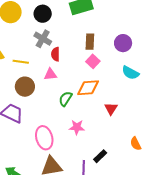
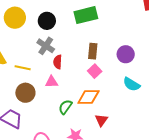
red triangle: (111, 109) -> (101, 120), moved

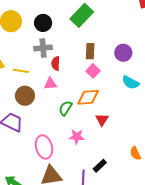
green rectangle: (86, 15) -> (82, 15), turned -30
gray cross: (46, 46) -> (43, 48), turned -36

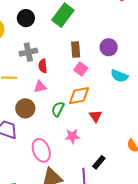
black circle: (43, 23) -> (26, 18), moved
brown circle: (25, 96) -> (25, 108), moved

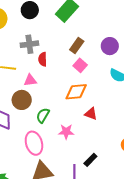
brown rectangle: (76, 50) -> (77, 46), turned 35
pink triangle: (40, 87) -> (30, 80), moved
green semicircle: (58, 109) -> (43, 115), moved
red triangle: (95, 116) -> (91, 114), turned -40

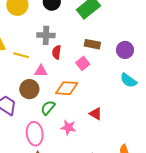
brown rectangle: (77, 46) -> (92, 44), turned 56
pink square: (80, 65) -> (83, 63), moved
orange diamond: (76, 92) -> (67, 88), moved

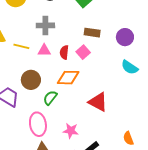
red semicircle: (57, 52) -> (64, 52), moved
pink triangle: (41, 71) -> (44, 50), moved
red triangle: (96, 114) -> (98, 102), size x1.5
pink star: (68, 127) -> (71, 131), moved

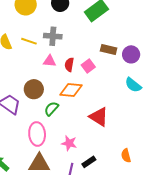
brown rectangle: (92, 33) -> (109, 49), moved
yellow line: (21, 46) -> (29, 41), moved

